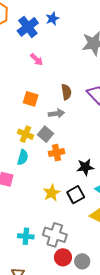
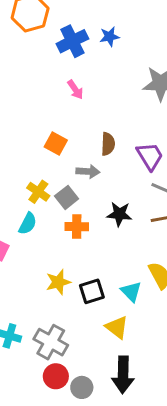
black star: (85, 167) -> (119, 214), moved

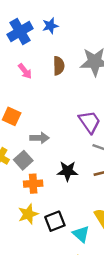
brown semicircle: (108, 144) -> (59, 66), moved
yellow star: (58, 282) -> (28, 214), moved
black square: (92, 291) -> (55, 221), moved

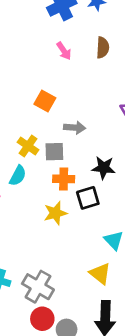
gray square: (23, 160) -> (54, 152), turned 36
black square: (55, 221) -> (88, 198), moved

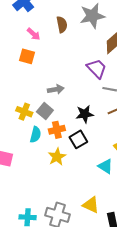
orange square: (45, 101) -> (27, 56), moved
gray square: (54, 152) -> (45, 111), turned -35
cyan semicircle: (18, 176) -> (35, 135), moved
yellow triangle: (100, 274) -> (91, 205), moved

